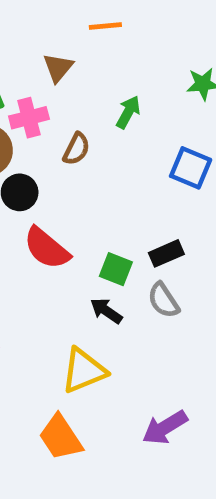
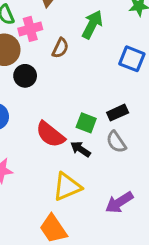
green arrow: (128, 112) -> (92, 25), size x1.4
red semicircle: (47, 248) -> (50, 134), moved
purple arrow: (165, 427) -> (119, 202), moved

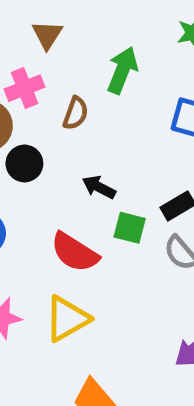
black arrow: (81, 149) -> (99, 187), moved
yellow triangle: (67, 187) -> (67, 319), moved

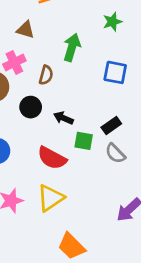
brown triangle: (47, 35) -> (25, 30), turned -42
black circle: (24, 163) -> (31, 107), moved

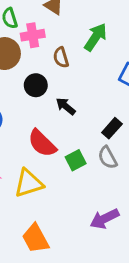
brown semicircle: (46, 75) -> (61, 57), turned 132
black rectangle: (111, 126) -> (112, 128), turned -30
green square: (84, 141) -> (76, 160), moved, turned 36

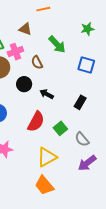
green arrow: (96, 37) -> (57, 44), turned 114
red semicircle: (42, 143) -> (36, 122), turned -95
gray semicircle: (108, 158) -> (82, 139), moved
yellow triangle: (29, 183) -> (47, 157), moved

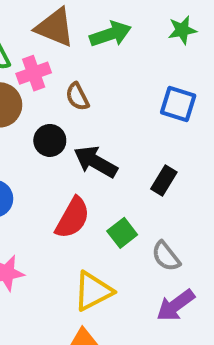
brown triangle: (25, 29) -> (55, 27), size x1.5
green arrow: (57, 44) -> (110, 34), moved, turned -66
black arrow: (47, 94) -> (96, 162), size x1.5

